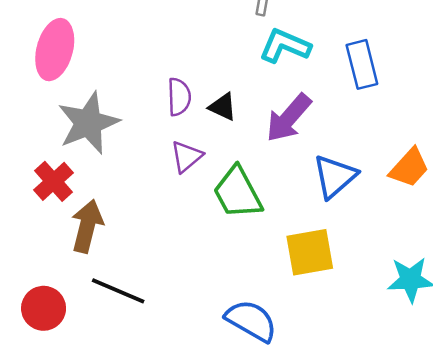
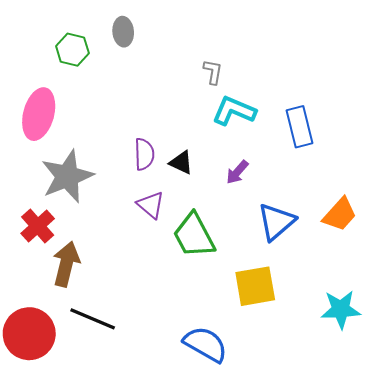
purple arrow: (289, 118) -> (237, 172), size x0.6
purple triangle: (187, 157) -> (151, 205), turned -40
red circle: (44, 308) -> (29, 334), size x1.4

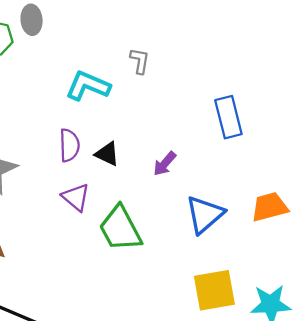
gray ellipse: (123, 32) -> (32, 20), moved
cyan L-shape: (234, 111) -> (88, 86), moved
orange trapezoid: (340, 214) -> (270, 207), turned -147
yellow square: (255, 286) -> (214, 290), moved

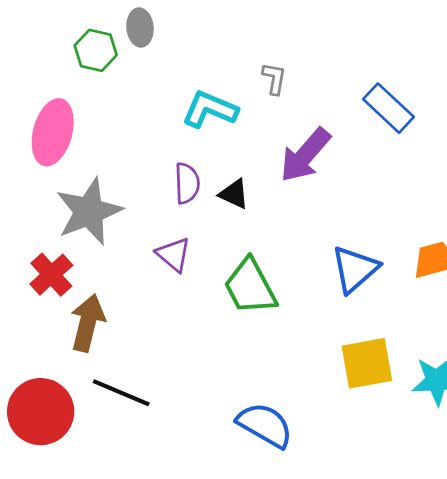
blue rectangle: (228, 117) -> (388, 108), moved, turned -33
purple arrow: (165, 164) -> (305, 155), moved, size x1.8
purple triangle: (76, 197) -> (174, 254), moved

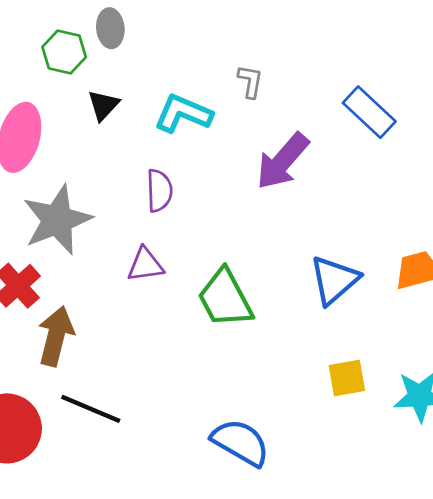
black triangle: (234, 194) -> (103, 105), moved, turned 48
purple triangle: (174, 254) -> (145, 265), turned -48
yellow square: (367, 363) -> (347, 378), size x0.7

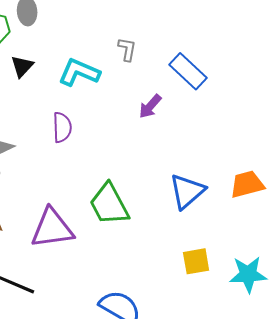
blue rectangle: (369, 112) -> (188, 71), moved
purple arrow: (283, 161) -> (150, 106), size x0.6
purple triangle: (145, 265) -> (52, 228), moved, size x1.6

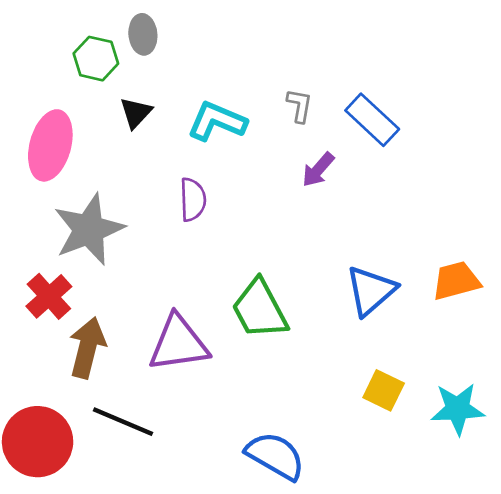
gray L-shape: (127, 49) -> (300, 106), moved
yellow square: (196, 261) -> (384, 390), turned 36

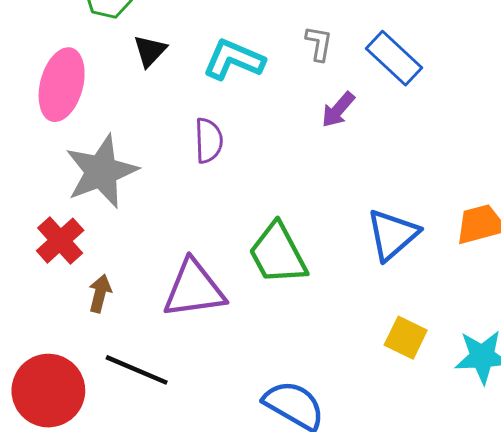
brown arrow: (87, 348) -> (100, 293), size x0.6

